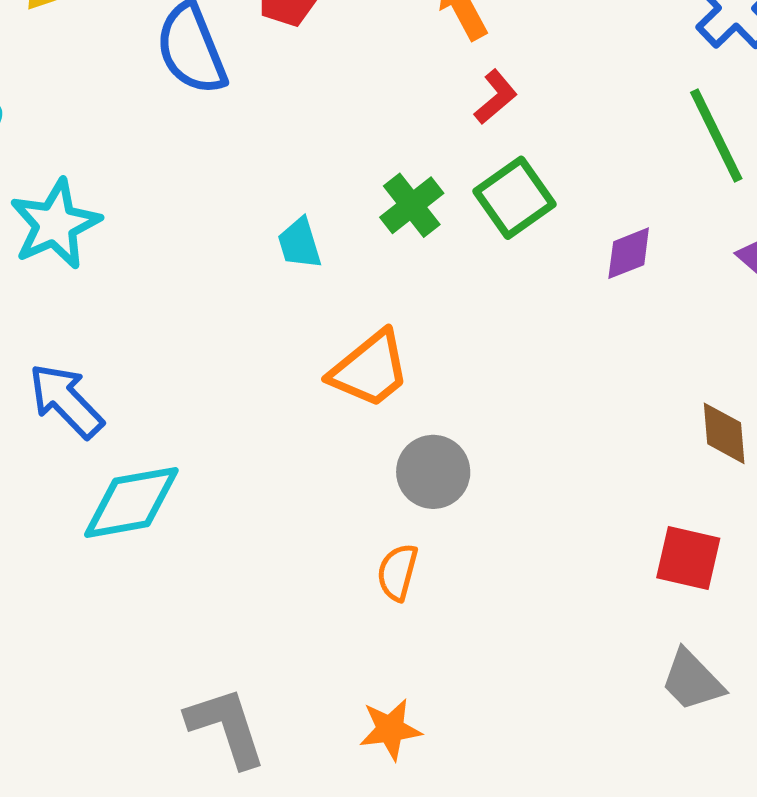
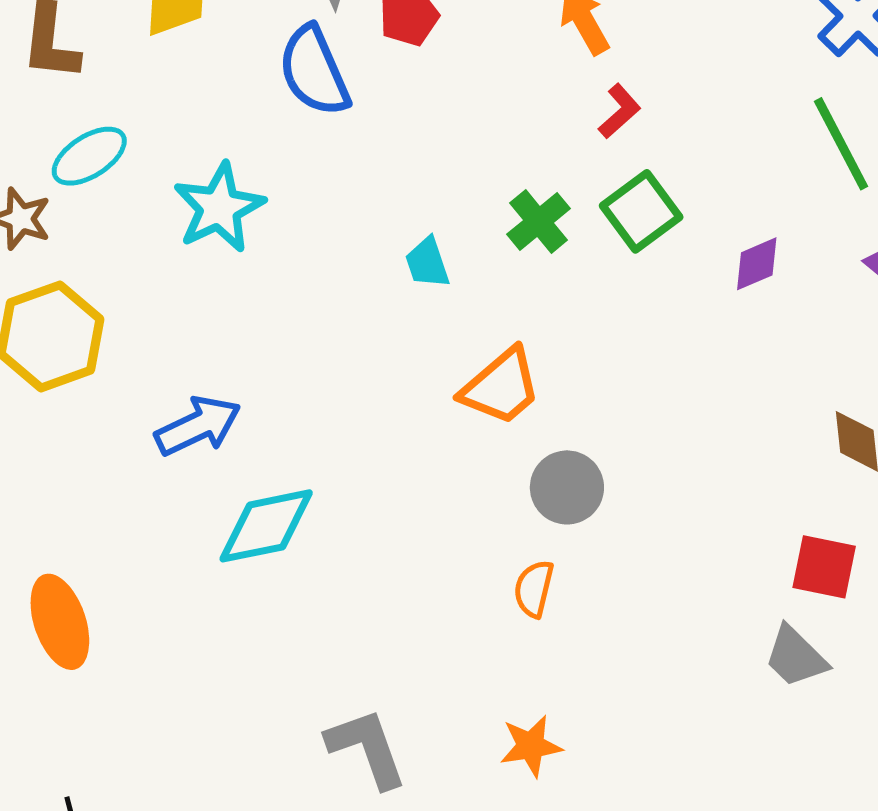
cyan star: (55, 224) -> (219, 208), moved
blue arrow: (66, 401) -> (198, 426), turned 110
gray trapezoid: (692, 680) -> (796, 657), moved

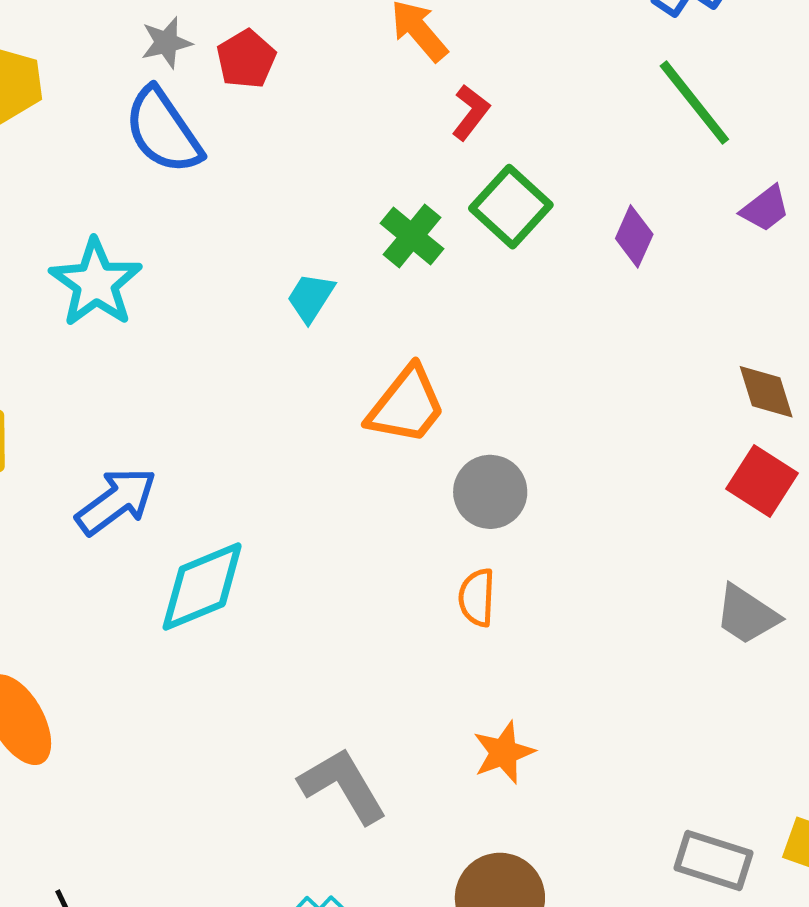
cyan trapezoid: (427, 263) -> (311, 297), turned 62
purple diamond: (757, 264) -> (634, 236), turned -32
red square: (824, 567) -> (762, 481), moved, turned 32

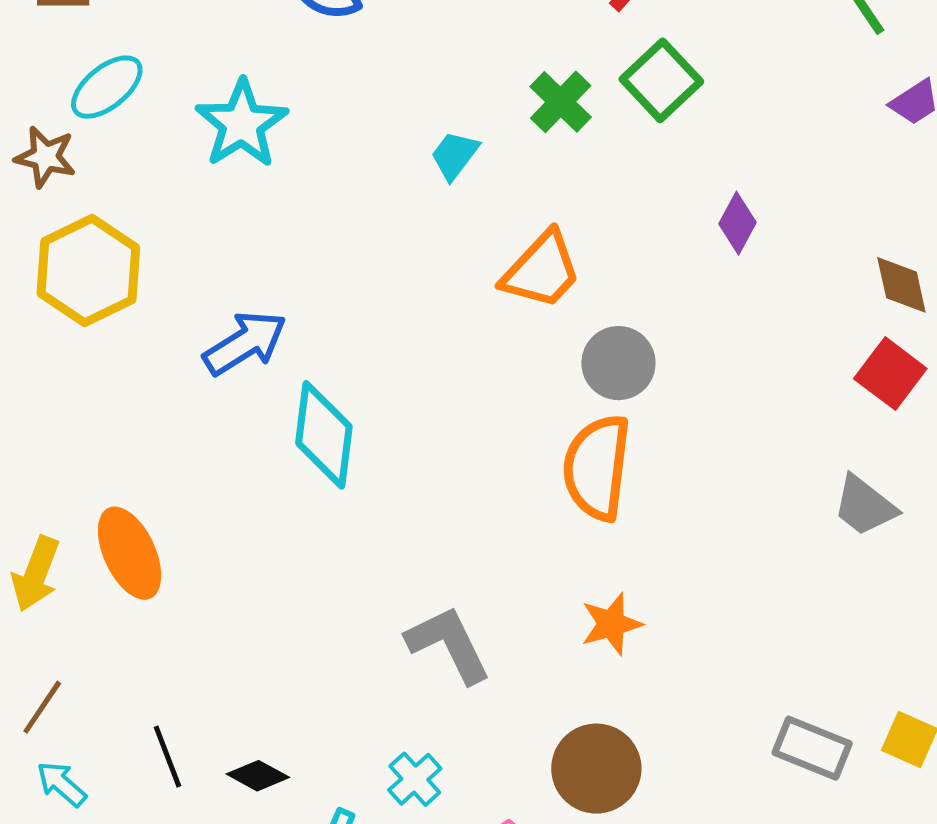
purple diamond: (634, 236) -> (737, 223), moved
cyan diamond: (202, 587) -> (324, 435), turned -65
orange semicircle: (477, 598) -> (597, 467), size x1.8

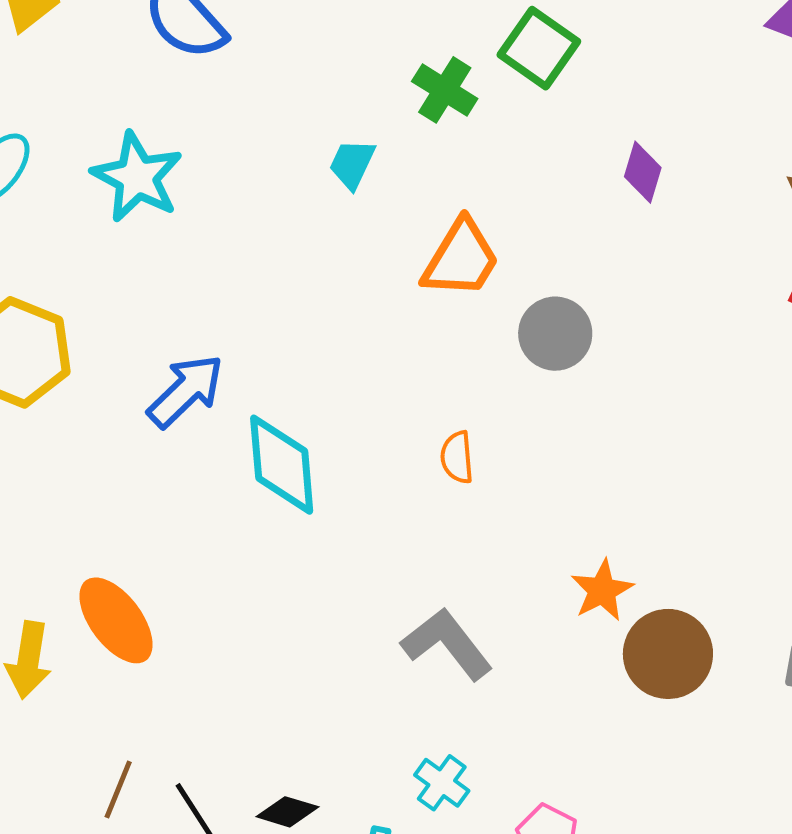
orange semicircle: (597, 467) -> (457, 457), moved, size x0.5
brown line: (42, 707) -> (118, 790), moved
brown circle: (596, 769) -> (668, 654), moved

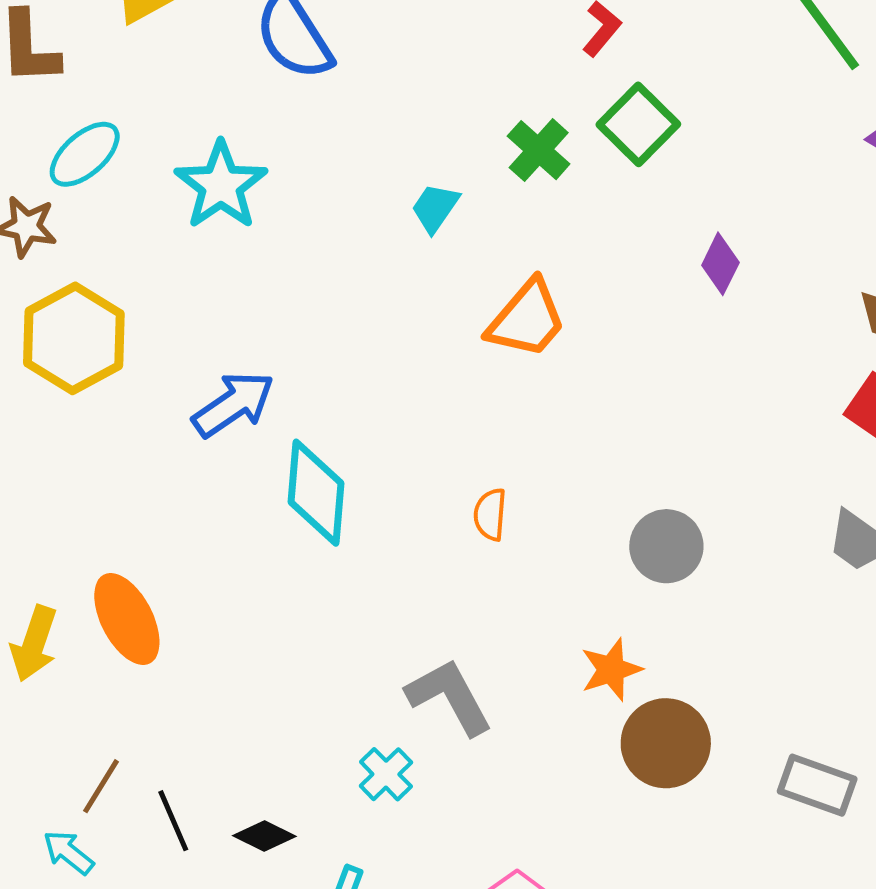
gray circle: (555, 334) -> (666, 546), moved
cyan cross: (442, 783) -> (386, 774), moved

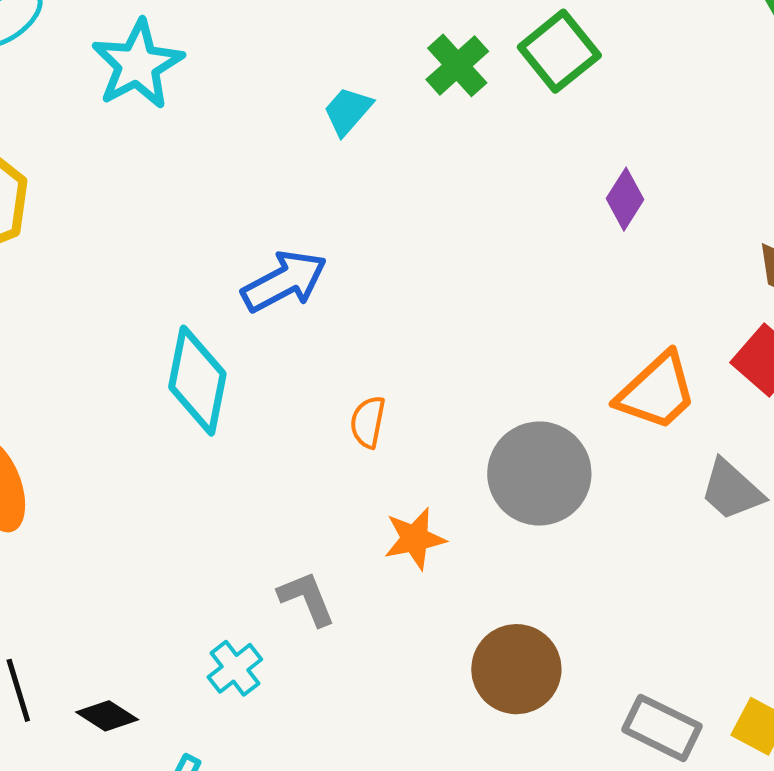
orange trapezoid: (527, 319) -> (657, 391), moved
blue arrow: (233, 404) -> (284, 281), moved
gray circle: (666, 546) -> (539, 473), size x1.4
orange star: (611, 670) -> (415, 539), moved
gray L-shape: (449, 697) -> (307, 598), size x0.7

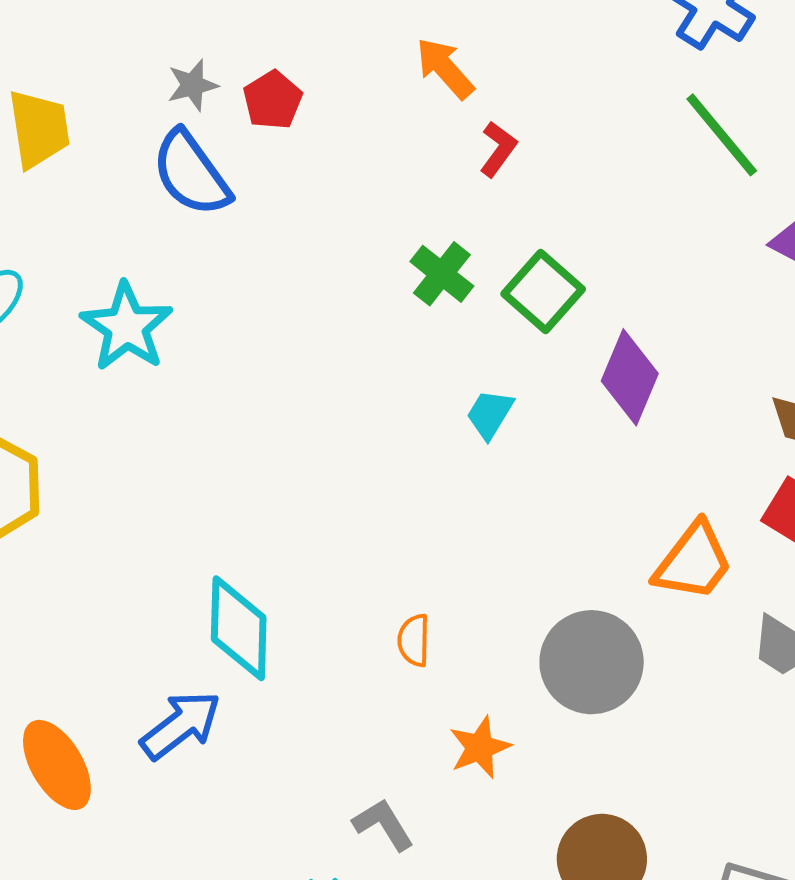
green square: (559, 51) -> (543, 291), moved
cyan trapezoid: (348, 111) -> (490, 414), moved
purple diamond: (625, 199) -> (630, 377), size x1.5
blue arrow: (284, 281) -> (181, 725), moved

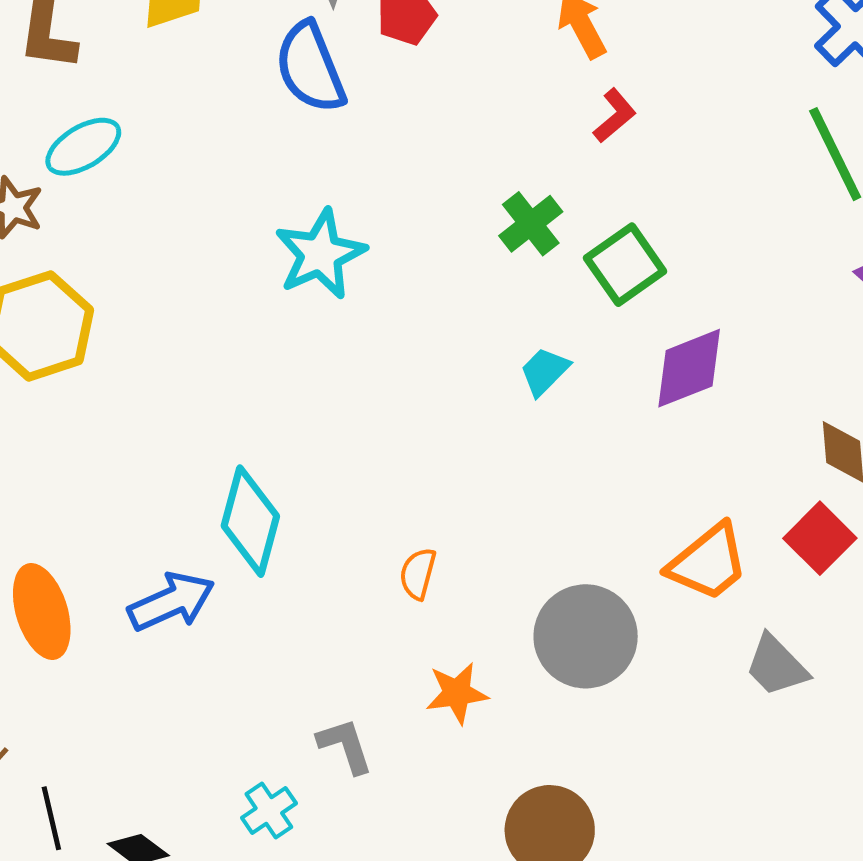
cyan star: (127, 327) -> (320, 254), moved
purple diamond: (630, 377) -> (689, 368), turned 32

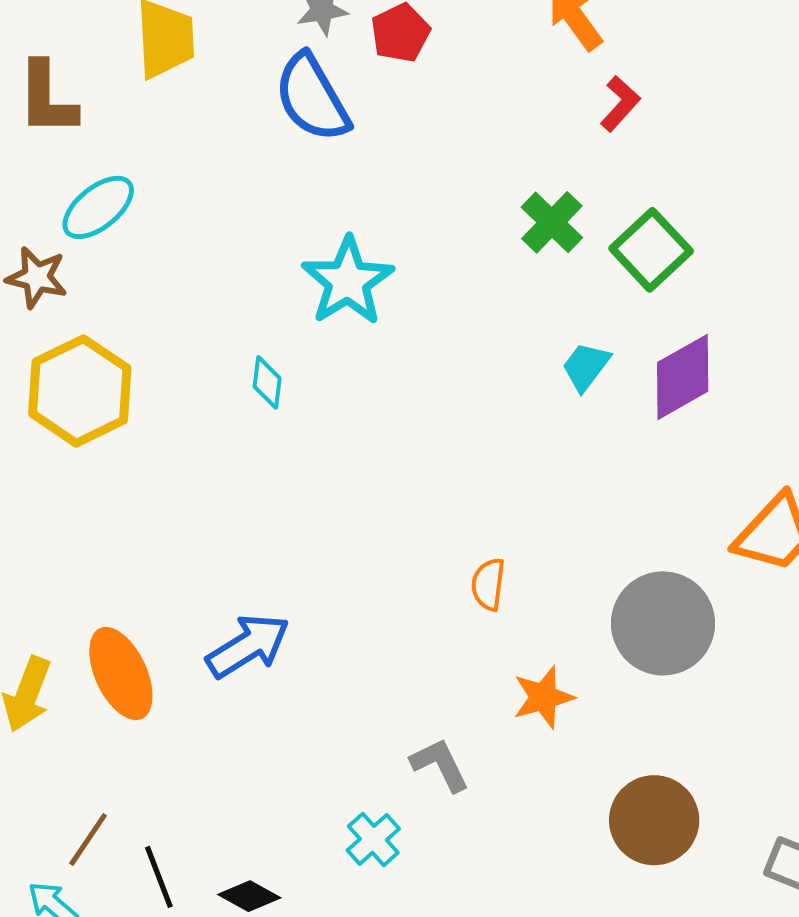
purple diamond: (689, 368) -> (683, 377), moved
cyan diamond: (250, 521) -> (267, 382), moved, size x0.5

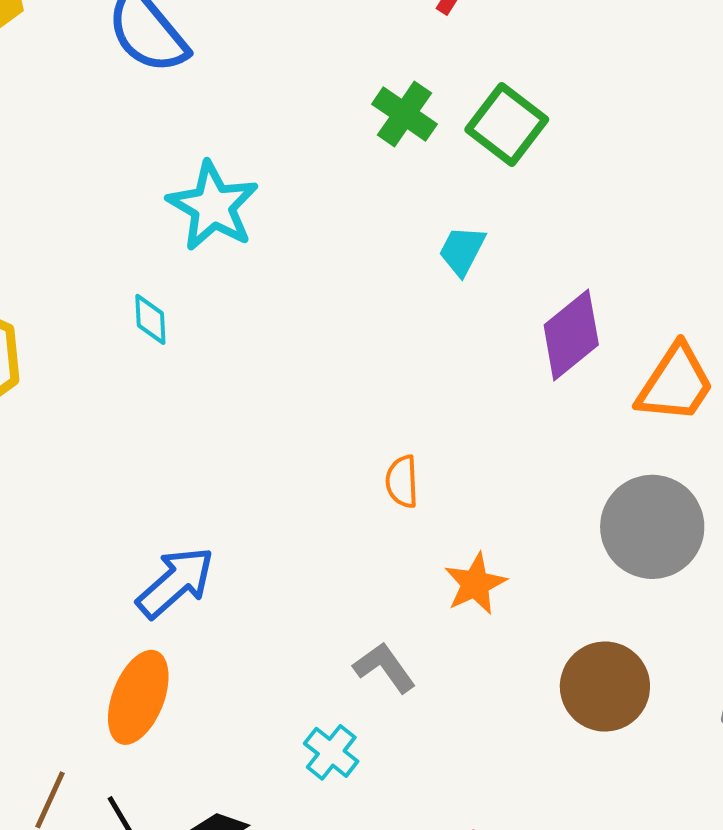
purple diamond: (683, 377) -> (571, 335), moved
gray circle: (663, 623) -> (652, 527), moved
orange ellipse: (121, 674) -> (138, 697), moved, turned 56

